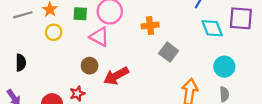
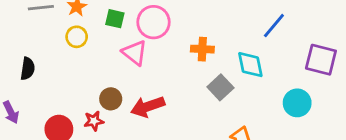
cyan diamond: (212, 28) -> (250, 65), moved
brown circle: (90, 66) -> (111, 99), moved
cyan circle: (224, 67) -> (297, 103), moved

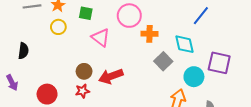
pink circle: (153, 22) -> (129, 16), moved
purple square: (321, 60) -> (219, 63), moved
cyan circle: (297, 103) -> (194, 77), moved
red star: (94, 121) -> (82, 91), moved

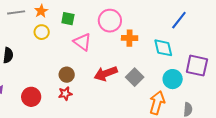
gray square: (163, 61) -> (135, 77), moved
red arrow: (111, 76) -> (106, 74), moved

